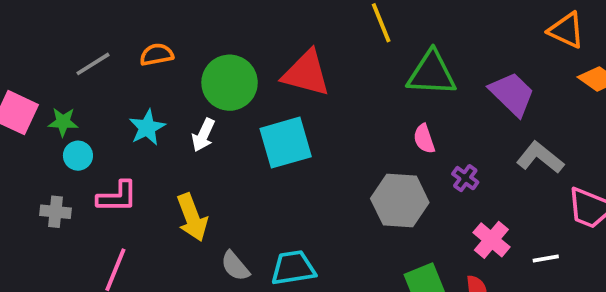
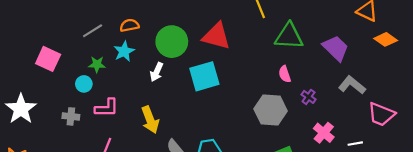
green star: (63, 122) -> (97, 64), moved
cyan star: (147, 128) -> (124, 51), moved

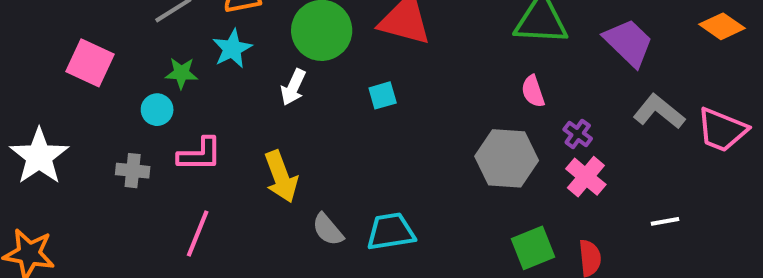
cyan square: (204, 76) -> (383, 95), size x0.5
pink trapezoid: (381, 114) -> (722, 130), moved
pink cross: (324, 133) -> (586, 177), moved

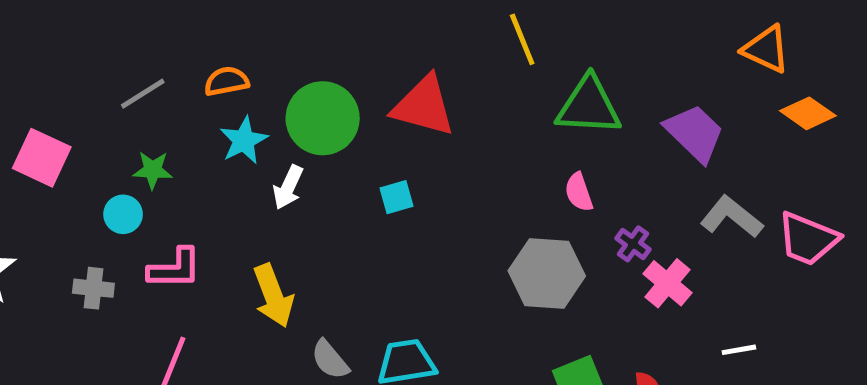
cyan star: (232, 49) -> (244, 140), moved
pink cross: (586, 177) -> (667, 283), moved

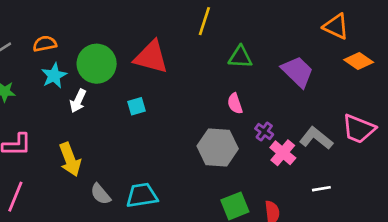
yellow line: (522, 39) -> (204, 21), turned 40
green triangle: (589, 106) -> (240, 57), size x0.7
gray L-shape: (732, 217) -> (316, 138), moved

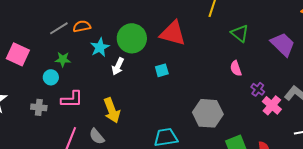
orange semicircle: (45, 44) -> (82, 26), moved
green triangle: (240, 57) -> (240, 33), turned 36
gray hexagon: (218, 147) -> (208, 113), moved
gray semicircle: (101, 194) -> (97, 136), moved

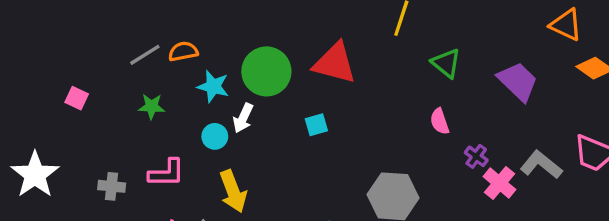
cyan star: (100, 47) -> (213, 86), turned -30
pink square: (18, 54) -> (77, 98), size x0.6
cyan circle: (51, 77) -> (215, 136), moved

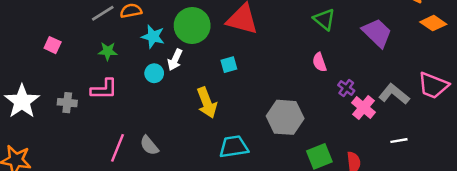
pink L-shape: (167, 173) -> (104, 89), moved
gray cross: (112, 186) -> (67, 103), moved
yellow arrow: (233, 191) -> (207, 103), moved

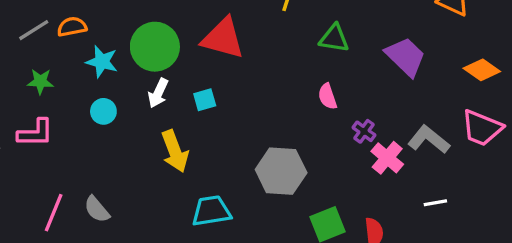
green triangle: (324, 19) -> (334, 38), turned -30
orange diamond: (433, 23) -> (482, 70), moved
white arrow: (175, 60) -> (158, 93), moved

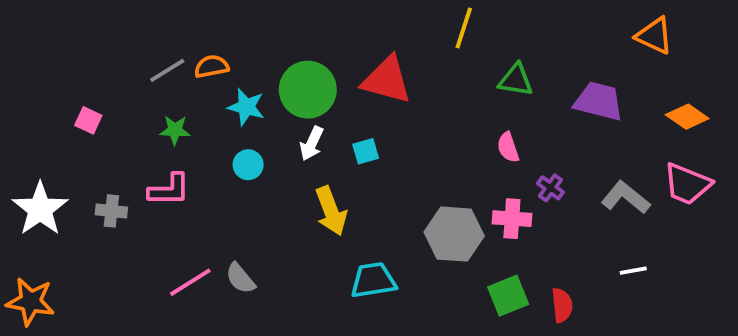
purple trapezoid: (405, 57) -> (599, 101), turned -30
pink cross: (387, 158) -> (512, 219), moved, turned -36
pink line: (54, 213) -> (190, 282), turned 36

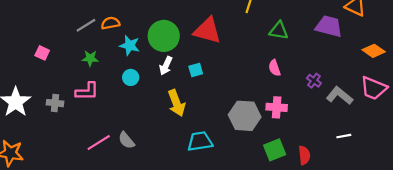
purple trapezoid: (599, 101) -> (329, 26), moved
purple cross: (550, 188) -> (314, 81), moved

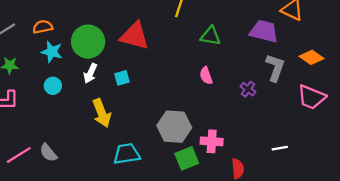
orange semicircle: (110, 23) -> (43, 27), moved
gray L-shape: (340, 96) -> (275, 68), moved, turned 70
pink cross: (277, 107) -> (212, 141), moved
green square: (275, 150) -> (187, 158), moved

